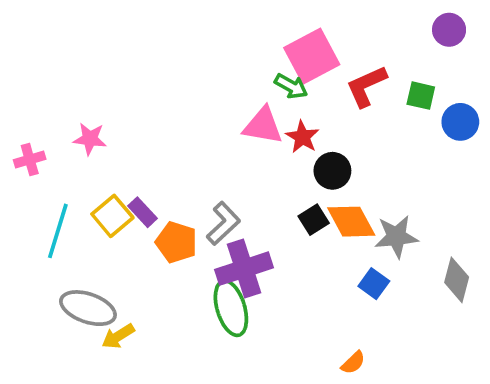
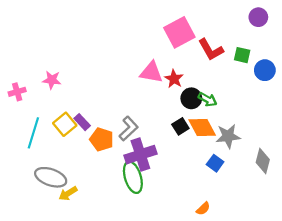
green arrow: (291, 86) -> (208, 99), moved
red L-shape: (366, 86) -> (211, 50), turned -96

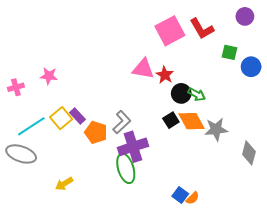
red L-shape: (211, 50) -> (202, 29), moved
cyan line: (33, 133) -> (31, 126), turned 40
blue square: (215, 163) -> (180, 195), moved
gray ellipse: (51, 177) -> (21, 154), moved

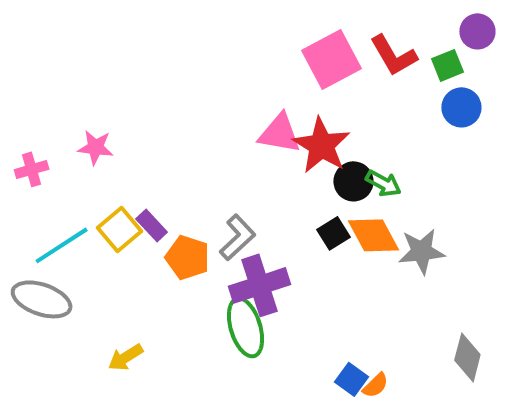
green square: (229, 52) -> (447, 65), moved, turned -35
blue circle: (251, 67) -> (461, 107), moved
red star: (165, 75) -> (321, 145), size x1.6
gray diamond: (249, 153) -> (467, 357), moved

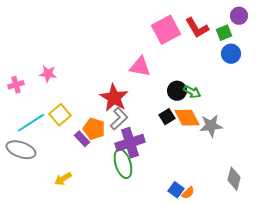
red star: (321, 145) -> (114, 98), moved
purple rectangle: (152, 225) -> (82, 139), moved

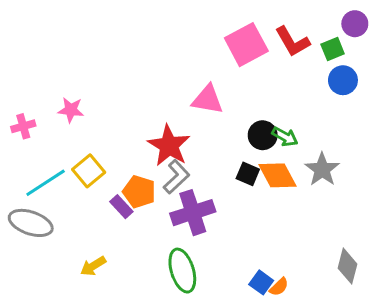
black square: (167, 117) -> (248, 174), turned -35
gray star: (211, 126) -> (322, 169), moved, turned -30
green ellipse: (123, 164) -> (182, 271), moved

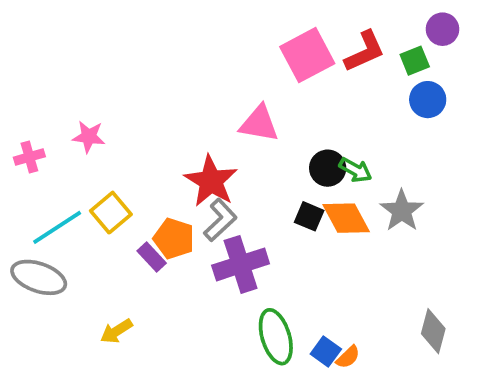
red L-shape: (292, 42) -> (365, 51), turned -84
green ellipse: (182, 271) -> (276, 337), moved

